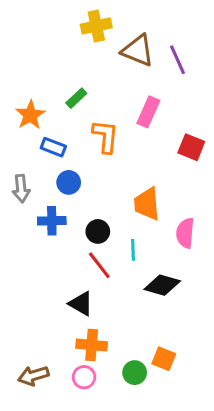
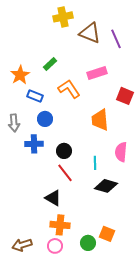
pink rectangle: (148, 112) -> (97, 73), turned 48
orange L-shape: (105, 136) -> (69, 89), turned -40
orange trapezoid: (147, 204) -> (100, 120), moved
cyan line: (133, 250) -> (95, 163), moved

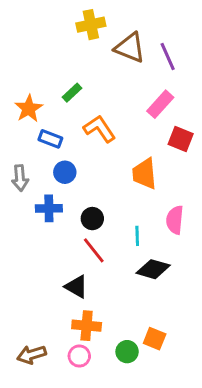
pink rectangle: (97, 73) -> (160, 104), moved, turned -30

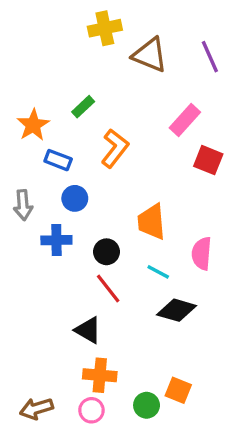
purple line: (168, 56) -> (210, 57), moved
orange L-shape: (100, 129) -> (115, 148), turned 72
orange trapezoid: (144, 174) -> (152, 222), moved
cyan line: (137, 236) -> (158, 272), turned -60

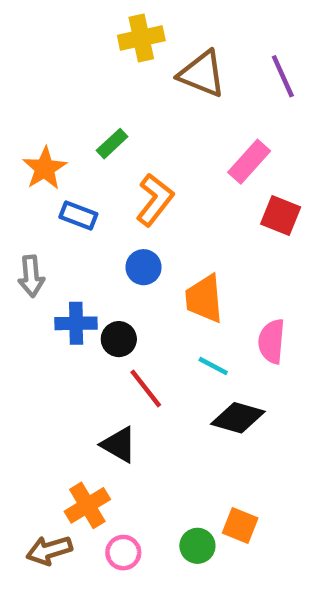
blue circle: (75, 198) -> (144, 267), moved
black circle: (106, 252) -> (119, 339), moved
orange cross: (100, 375) -> (87, 505), moved, turned -36

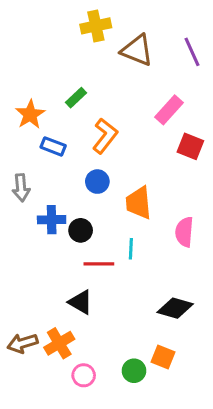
cyan line: (213, 366) -> (131, 249), moved, turned 65
red line: (146, 389) -> (99, 264), turned -52
black diamond: (238, 418) -> (175, 308), moved
brown arrow: (49, 550) -> (23, 343), moved

